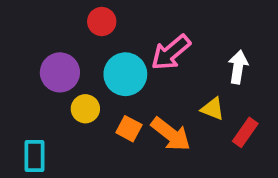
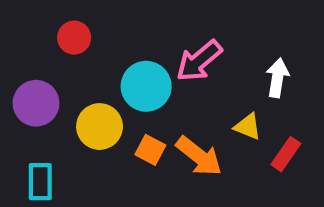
red circle: (102, 22) -> (74, 38), moved
purple circle: (60, 72) -> (36, 103), moved
yellow circle: (85, 109) -> (100, 127), size x1.4

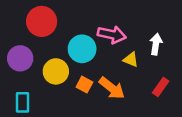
red circle: (74, 38) -> (42, 21), size x1.6
pink arrow: (199, 61) -> (112, 35), turned -128
yellow triangle: (248, 127) -> (131, 60), moved

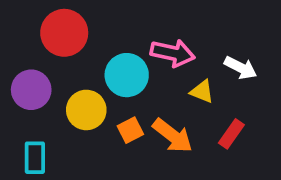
white arrow: (156, 44) -> (241, 68), turned 108
orange square: (84, 85) -> (130, 130), turned 35
red rectangle: (161, 87) -> (231, 134), moved

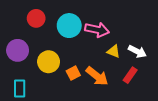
red circle: (64, 33) -> (36, 18), size x0.7
white arrow: (241, 68) -> (137, 51), moved
cyan circle: (127, 75) -> (69, 26), moved

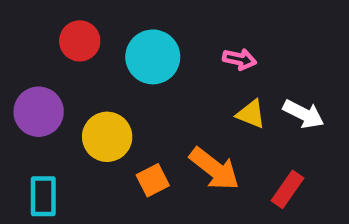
pink arrow: (97, 30) -> (240, 59), moved, size x0.6
orange square: (73, 73) -> (153, 180), moved
red rectangle: (130, 75) -> (287, 189), moved

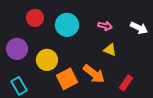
white arrow: (303, 114) -> (139, 28), moved
orange square: (153, 180) -> (67, 79), size x1.5
cyan rectangle: (43, 196) -> (19, 86), turned -30

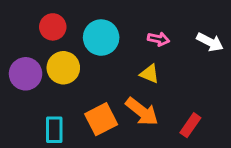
yellow triangle: (110, 50) -> (150, 74), moved
yellow circle: (47, 60) -> (63, 68), moved
cyan rectangle: (19, 86) -> (54, 130), moved, turned 30

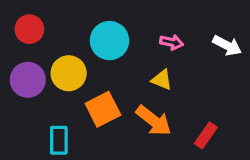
red circle: (53, 27) -> (29, 29), moved
orange square: (101, 119) -> (103, 109), moved

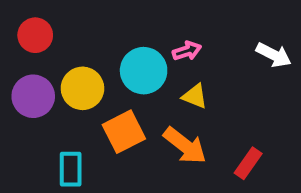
cyan circle: (109, 41) -> (144, 71), moved
pink arrow: (172, 42) -> (187, 51), moved, turned -30

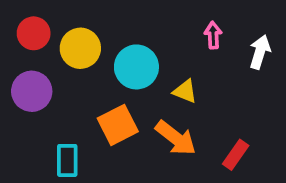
pink arrow: (187, 51) -> (213, 35), moved, turned -75
white arrow: (274, 55) -> (260, 52), turned -100
yellow circle: (82, 88) -> (80, 48), moved

